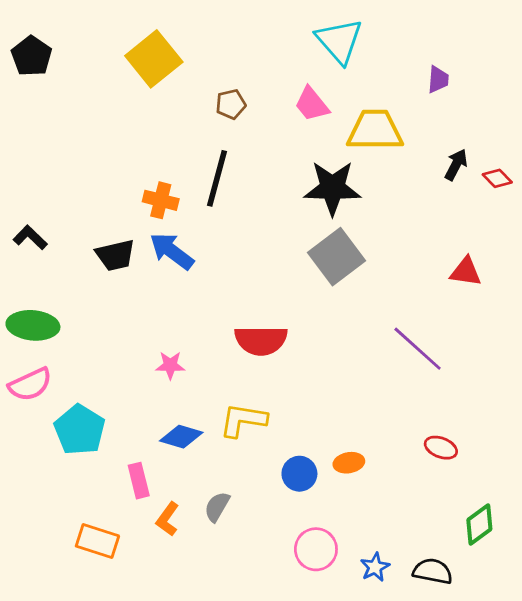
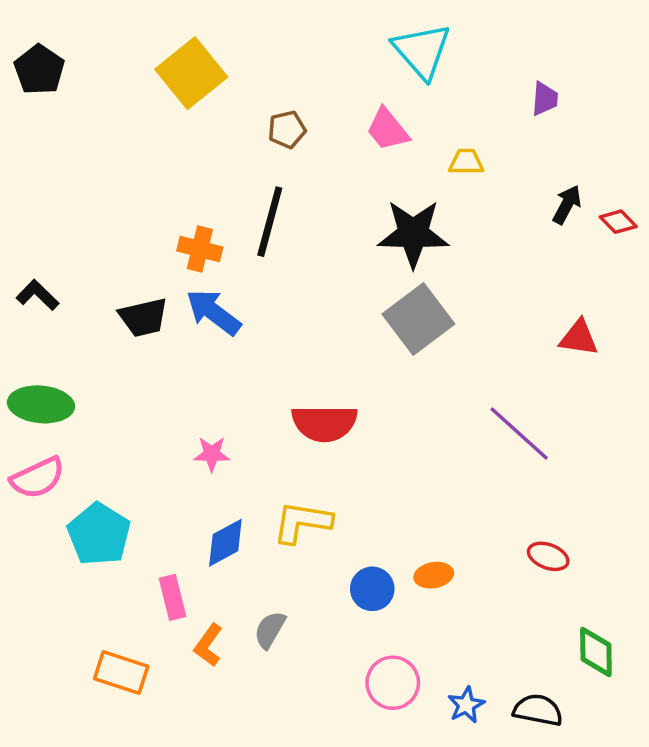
yellow trapezoid: (375, 130) -> (466, 162), size x0.5
blue diamond: (181, 437) -> (225, 543), turned -45
green diamond: (479, 525) -> (596, 652), turned -54

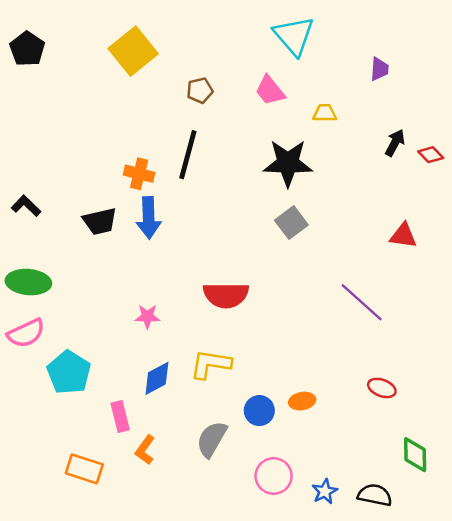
blue arrow: (213, 312) -> (149, 218), turned -129
gray square: (418, 319) -> (291, 223), size x0.7
gray semicircle: (270, 630) -> (212, 439), moved, size x1.4

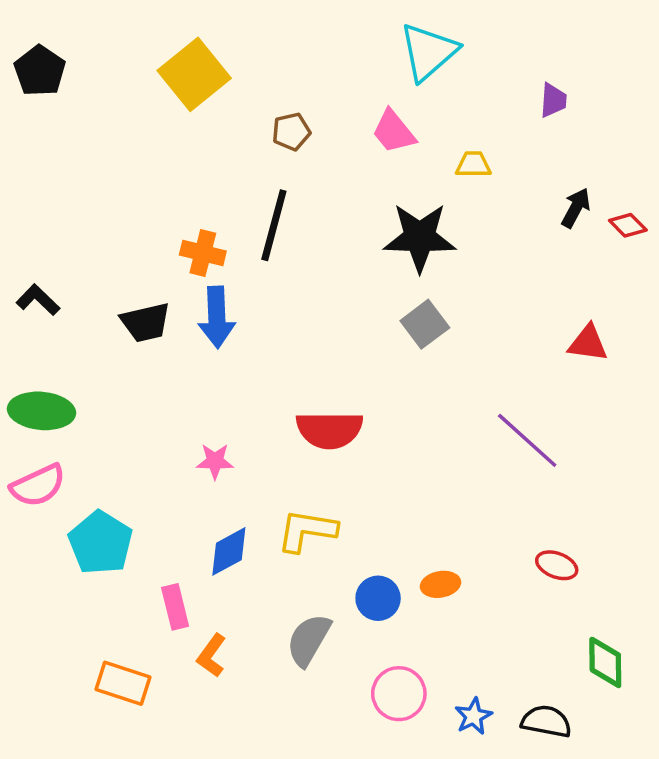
cyan triangle: (294, 36) -> (428, 52), turned 30

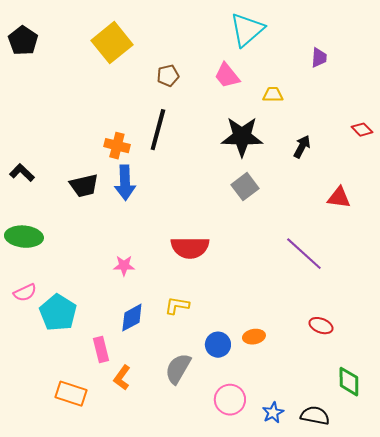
black arrow: (576, 208) -> (302, 147), moved
pink semicircle: (38, 485) -> (25, 293), moved, size x0.7
yellow L-shape: (307, 531) -> (177, 306), size x0.7

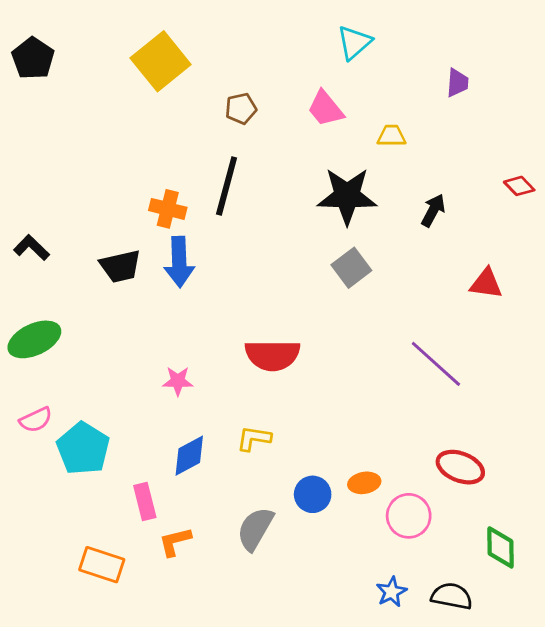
cyan triangle: (247, 30) -> (354, 43), size x0.7
green ellipse: (24, 237) -> (34, 339), turned -30
red ellipse: (321, 326) -> (460, 467), size x1.4
orange L-shape: (122, 378) -> (175, 542), turned 40
pink circle: (230, 400) -> (409, 516), moved

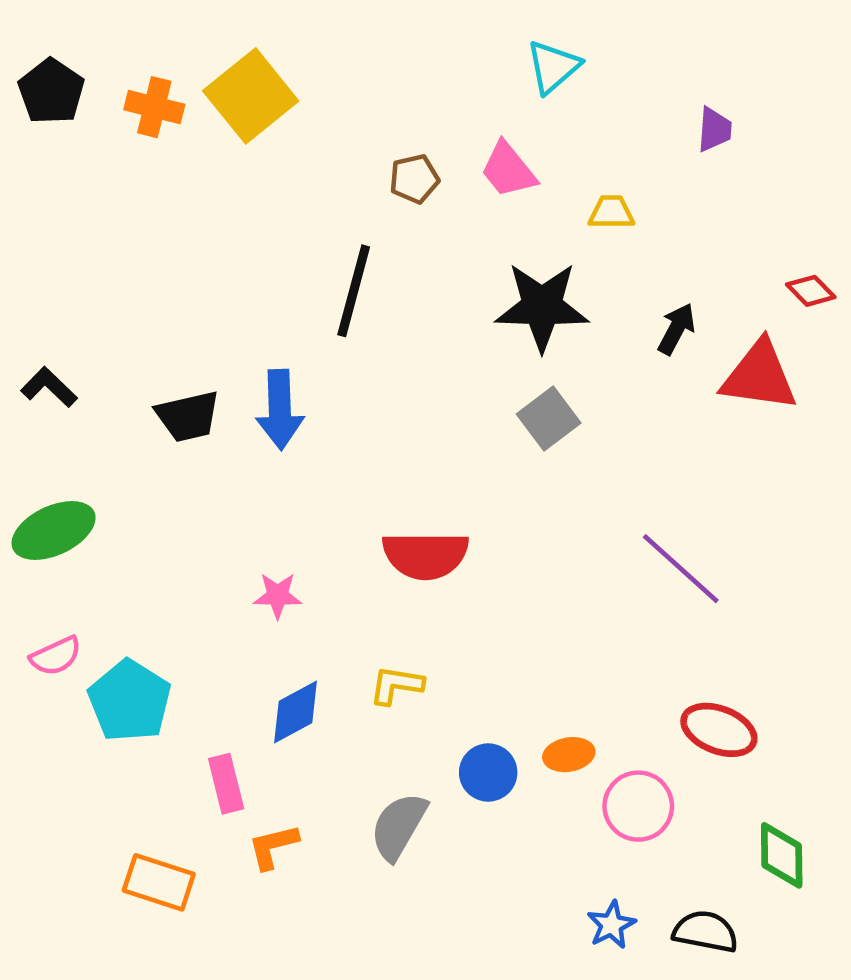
brown pentagon: (241, 109) -> (414, 179), moved
orange cross: (168, 209) -> (154, 107), moved
red triangle: (486, 284) -> (759, 376), moved, size x1.5

